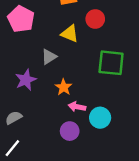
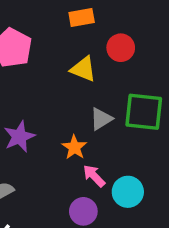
gray triangle: (49, 57) -> (101, 119), moved
pink arrow: (77, 107) -> (94, 176), turned 35

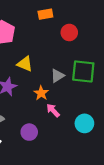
yellow triangle: (83, 69) -> (25, 64), moved
cyan circle: (128, 192) -> (84, 123), moved
purple circle: (83, 211) -> (29, 132), moved

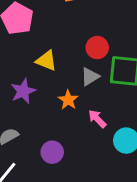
red circle: (69, 32) -> (97, 48), moved
pink arrow: (53, 110) -> (97, 119), moved

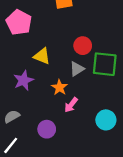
pink arrow: (97, 119) -> (71, 105), moved, turned -98

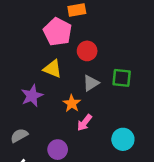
pink pentagon: (19, 22) -> (58, 32), moved
red circle: (83, 46) -> (87, 51), moved
green square: (105, 64) -> (122, 78), size x0.7

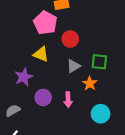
orange star: (72, 103) -> (90, 83), moved
pink arrow: (85, 123) -> (68, 100), turned -40
purple circle: (58, 150) -> (43, 97), moved

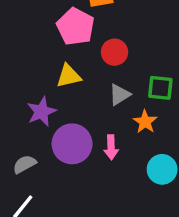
yellow triangle: (41, 54) -> (69, 76), turned -35
purple circle: (43, 97) -> (72, 144), size x1.5

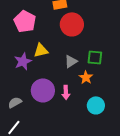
pink pentagon: (75, 27) -> (25, 21), moved
red circle: (115, 52) -> (72, 24), moved, size x1.5
purple star: (41, 112) -> (23, 61), moved

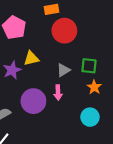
orange star: (86, 77) -> (94, 87), moved
pink arrow: (66, 92) -> (58, 93), moved

